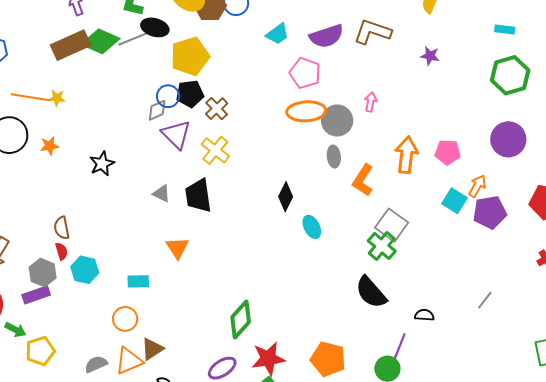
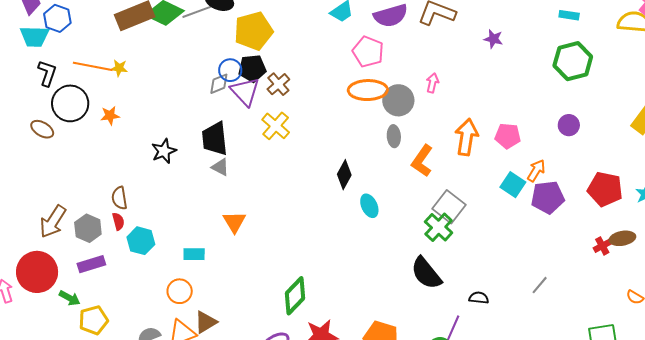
purple triangle: (176, 134) -> (245, 91), moved
purple circle: (508, 139) -> (569, 125), size x0.6
black star: (102, 164) -> (164, 151), moved
black trapezoid: (198, 196) -> (215, 139), moved
gray hexagon: (43, 273) -> (88, 228), moved

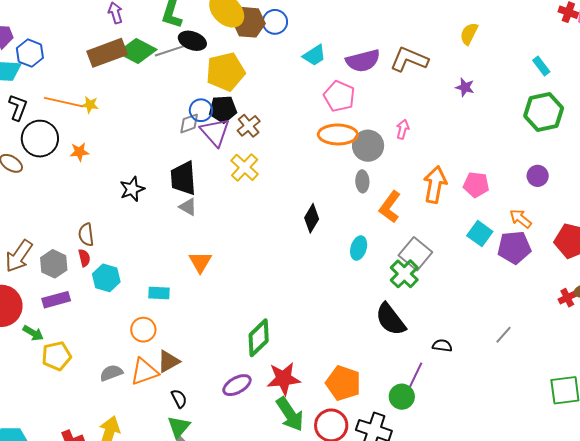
cyan rectangle: (569, 15) -> (541, 66), turned 42
orange arrow: (536, 171) -> (521, 219), moved, turned -85
cyan ellipse: (369, 206) -> (359, 248), moved, turned 40

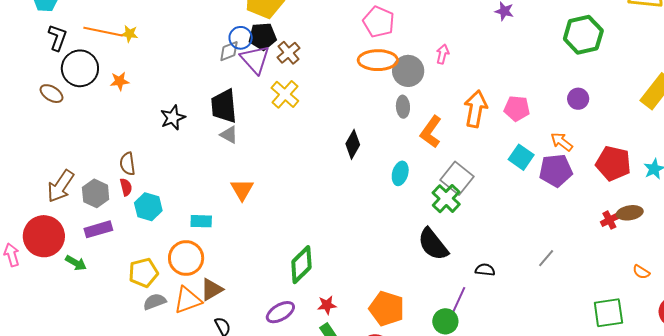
orange circle: (143, 330) -> (186, 258), size x1.4
yellow pentagon: (56, 356) -> (143, 273), moved
red star: (284, 379) -> (327, 305), size x0.6

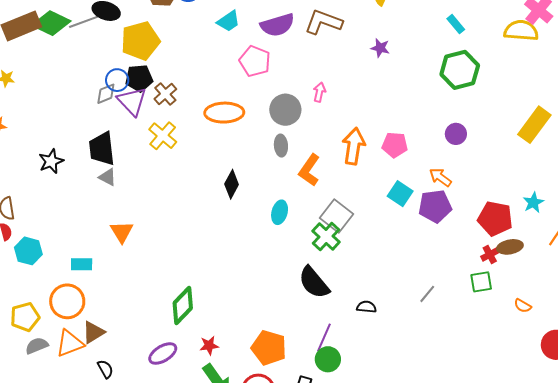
orange ellipse: (378, 60) -> (224, 113), moved
red pentagon: (613, 163) -> (495, 219), moved
purple line: (458, 301) -> (324, 338), moved
green square: (608, 313) -> (481, 282), moved, size x0.7

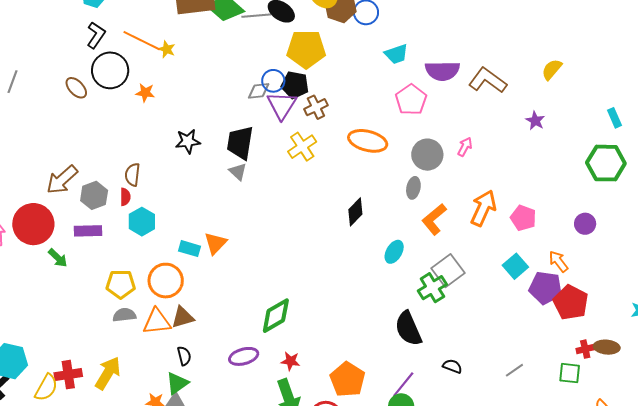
red pentagon: (495, 219) -> (571, 302), moved
orange triangle: (122, 232) -> (216, 243), moved

